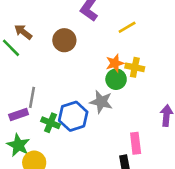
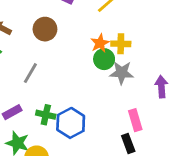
gray line: (32, 97) -> (30, 73), moved, turned 30
gray star: (101, 102) -> (122, 73), moved
blue hexagon: (73, 116) -> (71, 123), moved

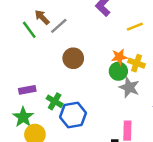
brown circle: (45, 29) -> (73, 58), moved
gray line: (30, 73) -> (59, 26), moved

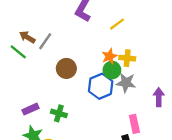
blue hexagon: (73, 115) -> (101, 86), moved

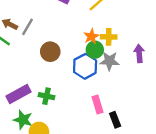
purple arrow: (159, 97) -> (139, 53), moved
purple rectangle: (30, 109) -> (18, 94), size x1.5
pink rectangle: (134, 124) -> (97, 104), moved

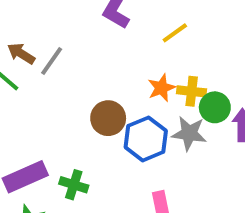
green circle: (95, 50) -> (215, 107), moved
brown circle: (50, 52) -> (108, 118), moved

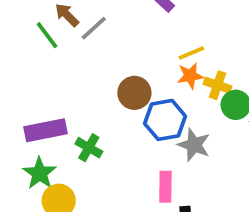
yellow line: (175, 33) -> (191, 53), moved
gray star: (189, 133) -> (194, 145), moved

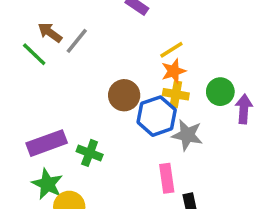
yellow cross: (217, 85) -> (176, 94), moved

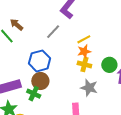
gray line: (77, 41) -> (53, 32), moved
brown circle: (124, 95) -> (40, 81), moved
blue hexagon: (157, 116) -> (40, 61), moved

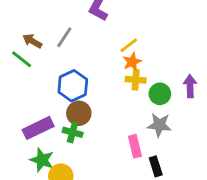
gray line: (53, 32) -> (64, 37), moved
green circle: (109, 65) -> (160, 94), moved
gray star: (89, 88) -> (159, 125), moved

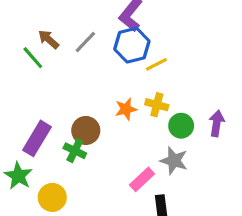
orange star: (132, 62) -> (126, 109), moved
blue hexagon: (73, 86) -> (132, 45), moved
purple rectangle: (38, 128) -> (37, 138), turned -44
pink rectangle: (135, 146) -> (142, 179), turned 50
green star: (42, 160) -> (18, 176), moved

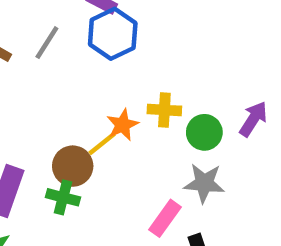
yellow line: (156, 64) -> (102, 144), moved
purple arrow: (217, 123) -> (253, 119), turned 35

